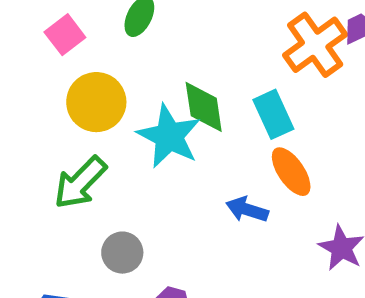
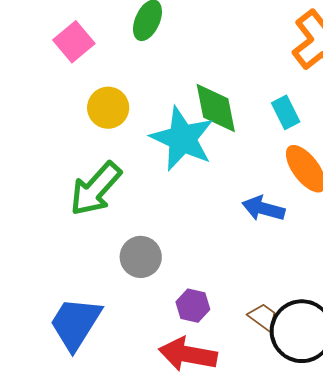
yellow circle: (96, 102) -> (108, 108), size x0.7
cyan rectangle: (273, 114) -> (286, 112), size x0.7

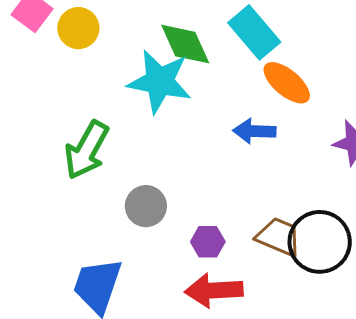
yellow circle: (108, 108) -> (78, 28), moved
cyan rectangle: (286, 112) -> (254, 32), size x1.6
brown trapezoid: (263, 317) -> (279, 237), size x1.5

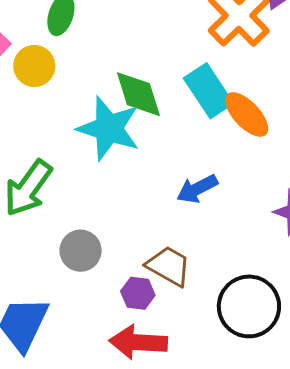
orange ellipse: (287, 83) -> (247, 114), moved
blue arrow: (254, 131) -> (197, 189), turned -36
brown trapezoid: (279, 237) -> (169, 266), moved

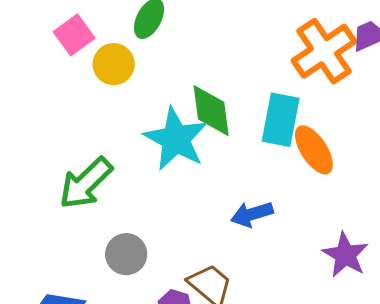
cyan rectangle: (208, 91) -> (281, 120), turned 34

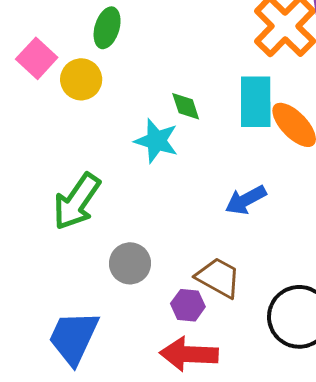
green diamond: (211, 111) -> (186, 106), size x0.6
cyan star: (176, 139) -> (156, 141), size x0.7

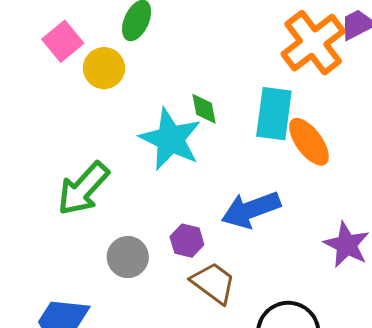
cyan star: (156, 141) -> (170, 139), size x1.4
blue arrow: (246, 200) -> (251, 210), size x1.4
purple hexagon: (188, 305) -> (187, 241), moved

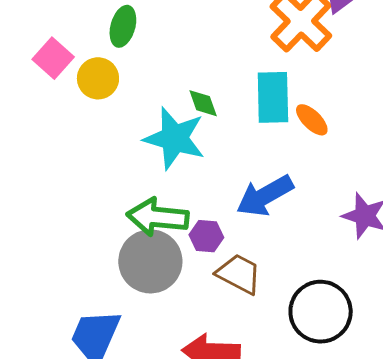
orange ellipse: (309, 142) -> (312, 120), size x0.7
green arrow: (83, 189) -> (158, 217), moved, turned 62
gray circle: (128, 257) -> (150, 261), size x1.5

